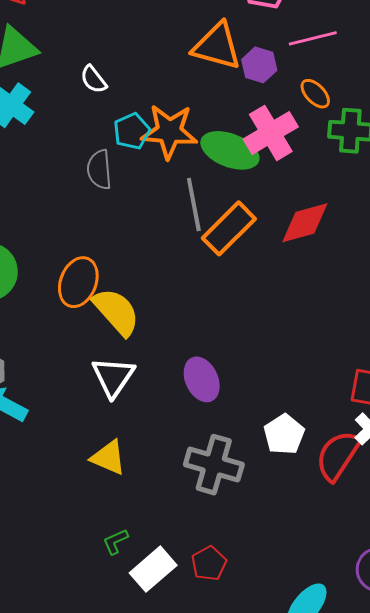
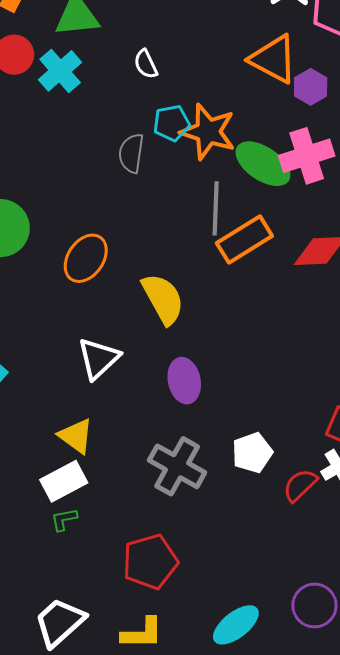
yellow semicircle: (116, 312) -> (163, 299), moved
red semicircle: (338, 455) -> (300, 485), size x0.7
red pentagon: (209, 563) -> (150, 562), size x1.6
white rectangle: (153, 569) -> (64, 481), moved

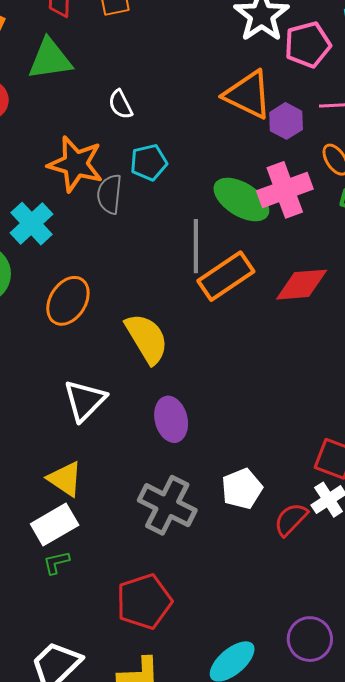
cyan cross: (60, 71) -> (32, 224), moved
orange star: (208, 132) -> (76, 164), moved

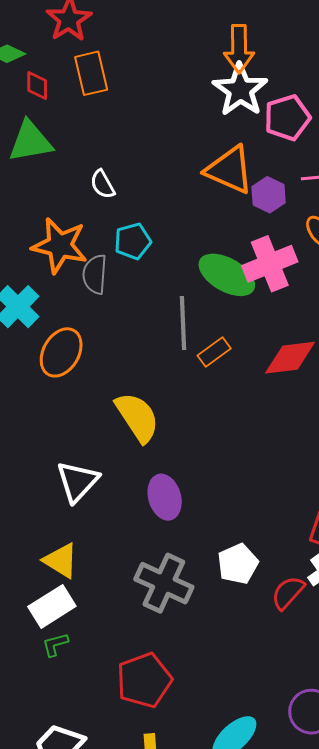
orange rectangle: (226, 276) -> (214, 352), size x0.6
orange ellipse: (68, 301) -> (61, 352), moved

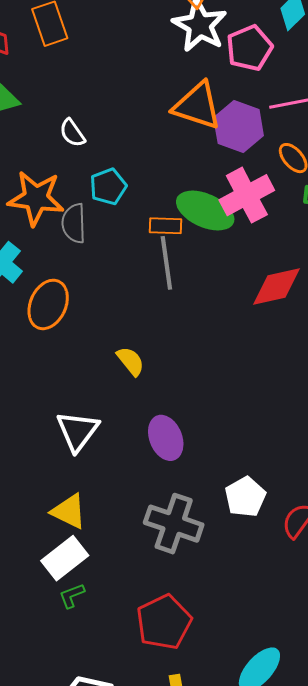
purple hexagon: (269, 195) -> (239, 127), size x1.4
orange rectangle: (214, 352) -> (166, 226), moved, turned 44
yellow semicircle: (137, 417) -> (131, 361), size x0.6

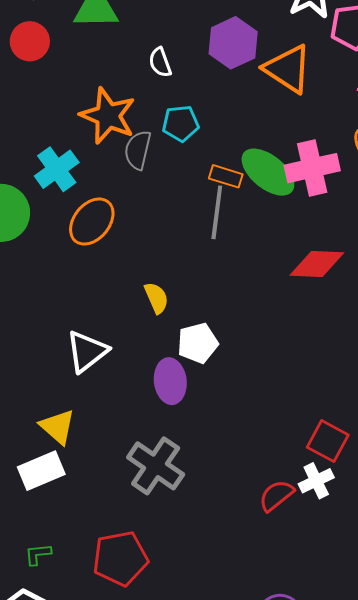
purple hexagon: (239, 127) -> (233, 43), moved
white pentagon: (245, 497) -> (198, 343), moved
green L-shape: (72, 596) -> (38, 554), moved

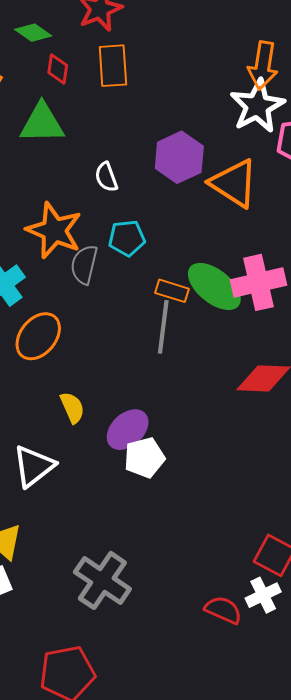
yellow semicircle: (156, 298) -> (72, 408), moved
purple ellipse: (170, 381) -> (128, 430), moved, turned 54
red semicircle: (276, 496) -> (223, 610), turned 63

